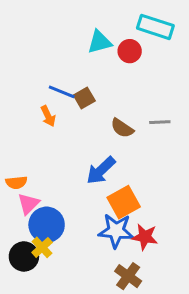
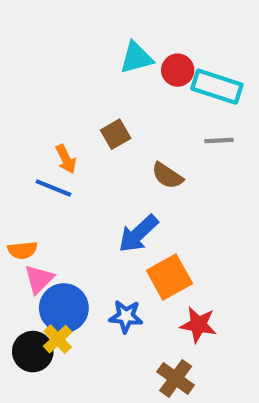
cyan rectangle: (155, 27) -> (217, 87), moved
blue line: (62, 92) -> (53, 188), moved
gray line: (160, 122) -> (219, 140), moved
blue star: (116, 231) -> (126, 316), moved, size x0.7

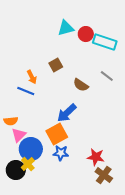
gray line: (219, 140) -> (107, 76), moved, turned 40
orange square: (169, 277) -> (57, 134), moved
brown cross: (176, 378) -> (104, 175), moved

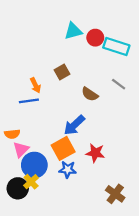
blue line: (26, 91) -> (29, 101), turned -30
red star: (96, 157) -> (95, 153), moved

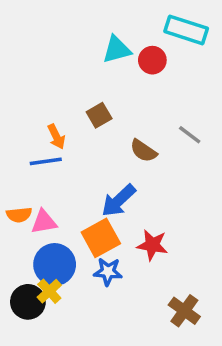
cyan rectangle: (116, 47) -> (186, 30), moved
pink triangle: (21, 150) -> (44, 222), moved, turned 35

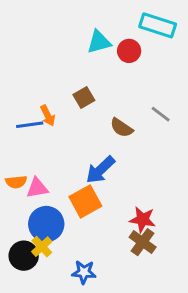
blue line: (46, 161) -> (30, 125), moved
red star: (152, 245) -> (143, 220), moved
blue star: (108, 272) -> (84, 272), moved
brown cross: (184, 311) -> (143, 242), moved

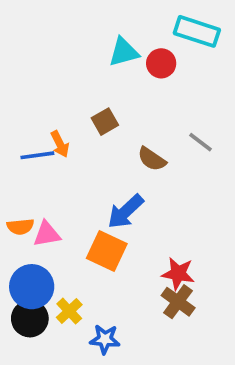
orange square: (85, 201) -> (107, 251), turned -36
blue circle: (46, 224) -> (32, 287), moved
yellow cross: (42, 247) -> (69, 311), moved

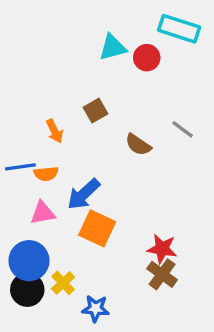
blue line: (37, 155) -> (20, 167), moved
blue arrow: (126, 212) -> (84, 194), moved
orange semicircle: (20, 227) -> (46, 174), moved

